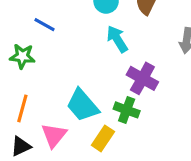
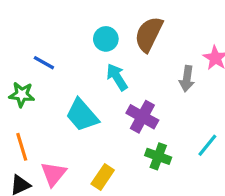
cyan trapezoid: (82, 105) -> (82, 115), moved
orange line: (22, 108) -> (22, 147), turned -32
green cross: (127, 110) -> (158, 156), moved

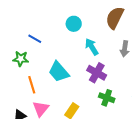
brown semicircle: (149, 34) -> (115, 18), moved
cyan arrow: (117, 77) -> (92, 47), moved
orange line: (22, 147) -> (32, 85), moved

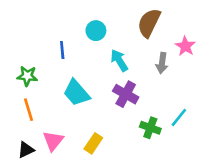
blue line: (35, 39) -> (62, 50), moved, turned 56
orange line: (32, 85) -> (29, 110), moved
green cross: (107, 98) -> (150, 128), moved

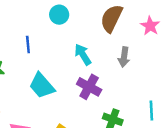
cyan circle: (96, 31) -> (59, 15), moved
pink star: (185, 46) -> (150, 26), moved
cyan line: (179, 117) -> (151, 111), moved, turned -42

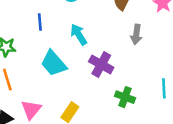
cyan arrow: (83, 55) -> (79, 34), moved

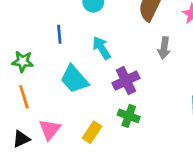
purple cross: (101, 65) -> (126, 81), turned 35
green cross: (125, 97) -> (129, 116), moved

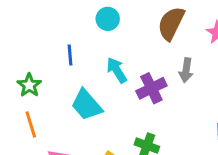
green star: (23, 61) -> (29, 85), turned 30
purple cross: (126, 81) -> (151, 88), moved

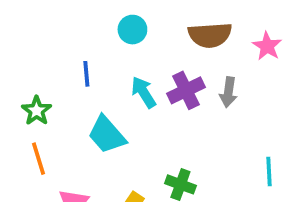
brown semicircle: (171, 23) -> (210, 35), turned -120
purple cross: (151, 88) -> (186, 90), moved

